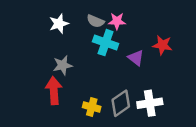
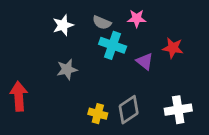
pink star: (117, 21) -> (137, 18), moved
red arrow: (54, 91) -> (19, 96), moved
white cross: (150, 103) -> (178, 110), moved

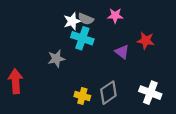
white star: (63, 25) -> (72, 21), moved
cyan cross: (113, 45) -> (82, 38), moved
white cross: (178, 110) -> (150, 93), turned 30

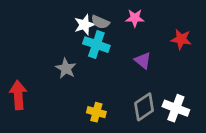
red star: (146, 41) -> (181, 39), moved
gray star: (56, 59) -> (66, 68), turned -30
gray diamond: (108, 93) -> (144, 107), moved

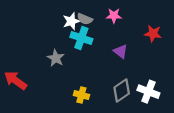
red arrow: (18, 95) -> (15, 80), turned -50

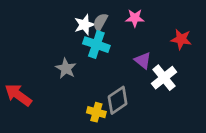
gray semicircle: (85, 19) -> (100, 22), turned 96
gray diamond: (122, 91) -> (118, 100), moved
white cross: (148, 92) -> (164, 78), moved, turned 30

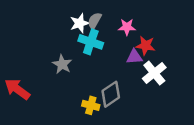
pink star: (135, 18) -> (127, 27), moved
red star: (181, 39) -> (146, 46), moved
purple triangle: (143, 60) -> (134, 57), turned -42

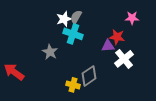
pink star: (127, 27) -> (132, 18), moved

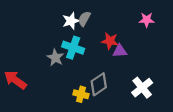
cyan cross: (73, 34) -> (73, 48), moved
red star: (117, 37) -> (110, 41), moved
white cross: (124, 59) -> (142, 88), moved

